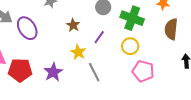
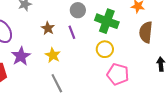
purple line: (99, 37) -> (72, 32), moved, turned -56
purple star: (53, 72) -> (21, 56), moved
gray line: (94, 72) -> (57, 83), moved

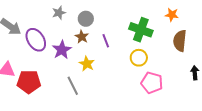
gray circle: (78, 10) -> (86, 19), moved
purple star: (21, 56) -> (62, 50), moved
gray line: (57, 83) -> (73, 86), moved

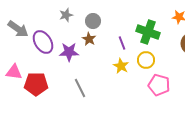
purple line: (106, 41) -> (122, 43), moved
purple star: (62, 50) -> (69, 52), turned 30
yellow star: (87, 64) -> (121, 66), moved

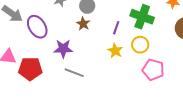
purple line: (122, 43) -> (116, 28), turned 40
purple star: (69, 52) -> (63, 49), moved
gray line: (80, 88) -> (74, 73), turned -42

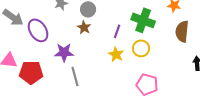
pink pentagon: (153, 70) -> (147, 84), moved
gray line: (74, 73) -> (75, 76), turned 54

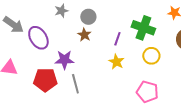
yellow circle: (141, 48) -> (151, 56), moved
red pentagon: (31, 72) -> (45, 80), moved

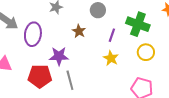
gray circle: (88, 17) -> (98, 10), moved
purple ellipse: (38, 38) -> (33, 34), turned 40

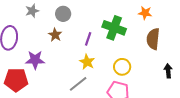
gray circle: (98, 10) -> (63, 14), moved
yellow circle: (146, 52) -> (122, 67), moved
gray line: (70, 80) -> (78, 84), moved, turned 66

